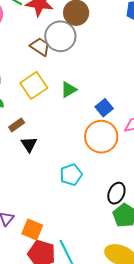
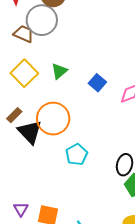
orange circle: (101, 137) -> (53, 119), moved
black triangle: (29, 144) -> (30, 132), size x1.5

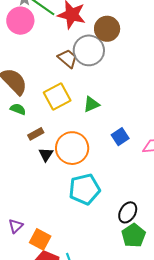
blue square: (97, 83) -> (120, 137), moved
black triangle: (30, 132) -> (46, 154), size x0.6
cyan pentagon: (77, 155) -> (84, 189), size x1.4

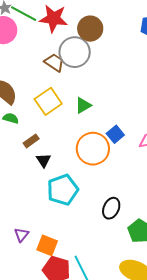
orange circle: (72, 148) -> (93, 149), moved
cyan pentagon: (84, 189) -> (63, 190), moved
black ellipse: (128, 212) -> (111, 208), moved

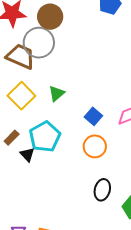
brown trapezoid: (54, 63) -> (21, 56), size x1.4
orange circle: (93, 149) -> (95, 146), moved, size x0.7
cyan pentagon: (63, 190) -> (45, 137), moved

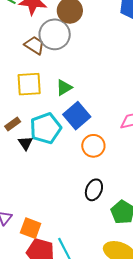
brown trapezoid: (21, 56) -> (34, 45), size x0.7
yellow square: (21, 96) -> (29, 84), turned 32
blue square: (93, 116) -> (77, 116), moved, size x1.5

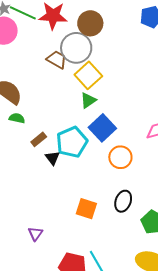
yellow square: (29, 84) -> (88, 75), moved, turned -36
orange square: (31, 228) -> (86, 209), moved

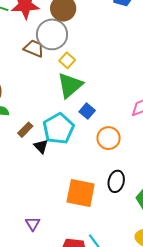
yellow square: (88, 75) -> (67, 60), size x0.6
green triangle: (88, 100) -> (70, 85), size x1.6
blue square: (102, 128) -> (87, 111), size x0.6
orange square: (86, 209) -> (81, 193), size x1.4

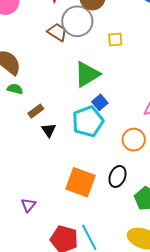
yellow square: (67, 60) -> (115, 39), moved, turned 35
cyan pentagon: (58, 129) -> (88, 121), moved
orange circle: (109, 138) -> (134, 140), moved

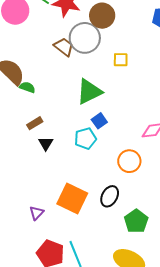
green semicircle: (15, 89) -> (27, 87), moved
cyan pentagon: (88, 121) -> (85, 139), size x0.7
purple triangle: (28, 205) -> (37, 213), moved

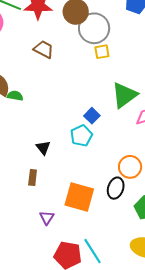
gray circle: (85, 38) -> (94, 28), moved
green triangle: (89, 92) -> (124, 95), moved
brown rectangle: (35, 123) -> (33, 178), moved, turned -42
orange circle: (129, 161) -> (130, 167), moved

